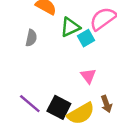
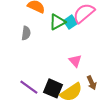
cyan square: (86, 38) -> (70, 22), moved

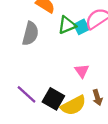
gray semicircle: (26, 33) -> (30, 34), size x1.5

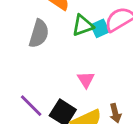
pink triangle: (82, 71) -> (86, 80), moved

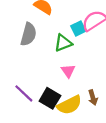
green triangle: (83, 25) -> (63, 43), moved

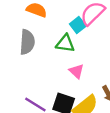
green triangle: (63, 43) -> (65, 43), turned 42

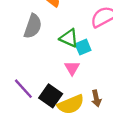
cyan square: (78, 25) -> (83, 47), moved

